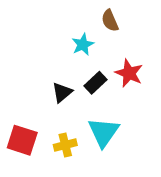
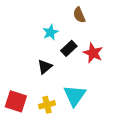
cyan star: (83, 44) -> (50, 32), moved
black rectangle: (96, 83) -> (69, 48), moved

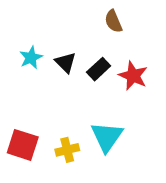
cyan star: (50, 32) -> (31, 58), moved
black triangle: (45, 67) -> (66, 63), moved, turned -35

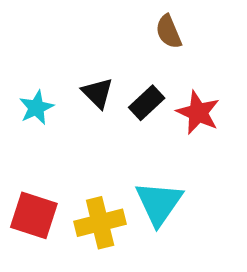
cyan star: (31, 58) -> (36, 108), moved
yellow cross: (67, 150) -> (100, 223), size x1.4

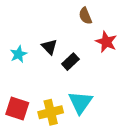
black rectangle: (147, 103) -> (70, 62), moved
red star: (198, 113) -> (106, 42), moved

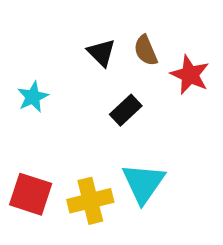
brown semicircle: (85, 16) -> (146, 50), moved
black triangle: (49, 47) -> (101, 53), moved

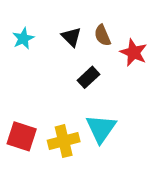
cyan star: (33, 97) -> (23, 38), moved

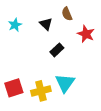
brown semicircle: (102, 35) -> (67, 14), moved
red square: (22, 136) -> (14, 88), turned -36

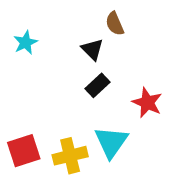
black triangle: (46, 24) -> (92, 49), moved
red star: (86, 34) -> (147, 103), moved

